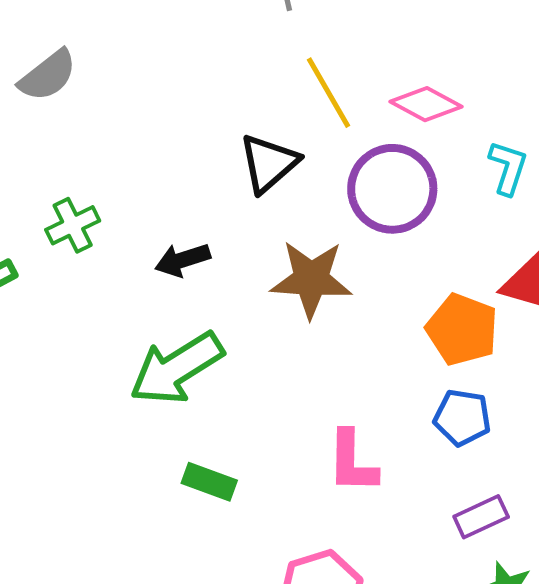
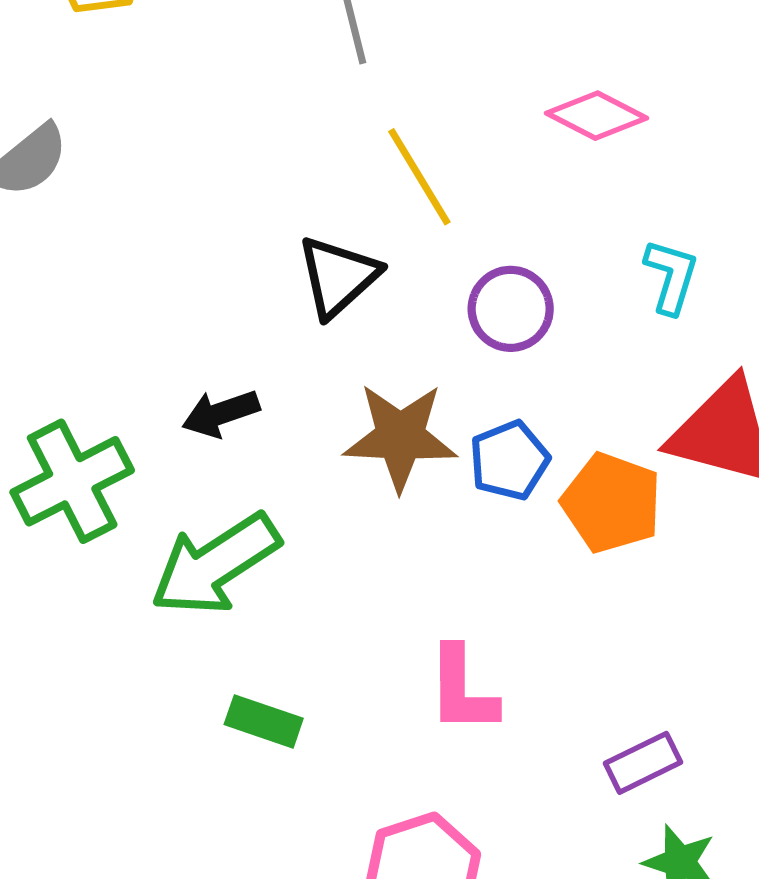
pink diamond: (426, 104) -> (596, 116), moved
purple circle: (392, 189) -> (511, 309), size x0.7
green cross: (73, 225) -> (72, 481), moved, size x1.6
blue pentagon: (462, 418) -> (509, 460), moved, turned -30

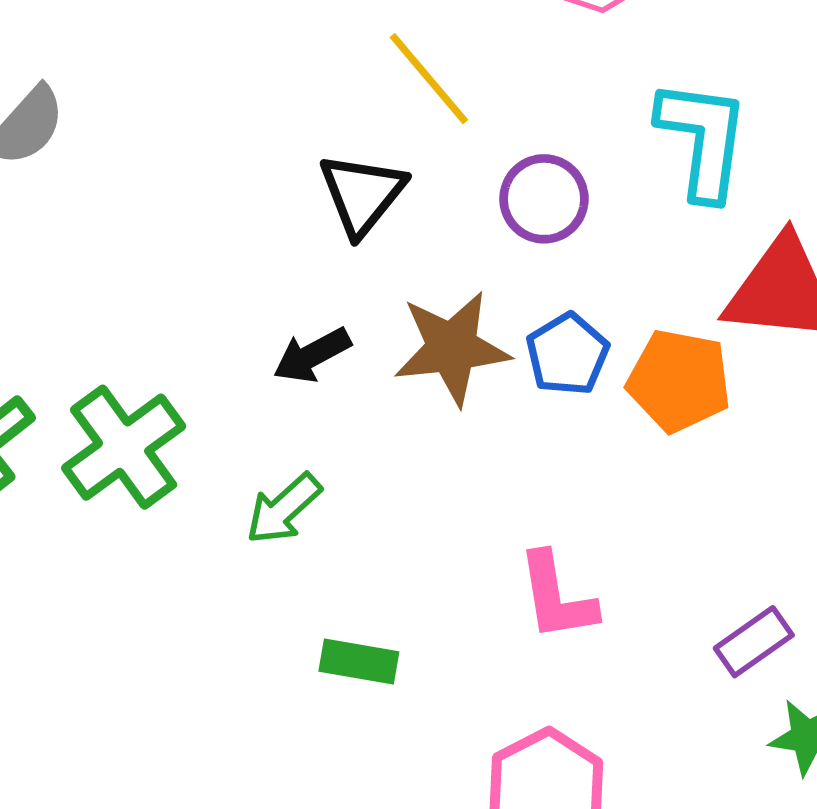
cyan L-shape: (671, 276) -> (703, 139), size x1.6
black arrow: (221, 413) -> (312, 355), moved
green arrow: (215, 564) -> (284, 509), size x0.6

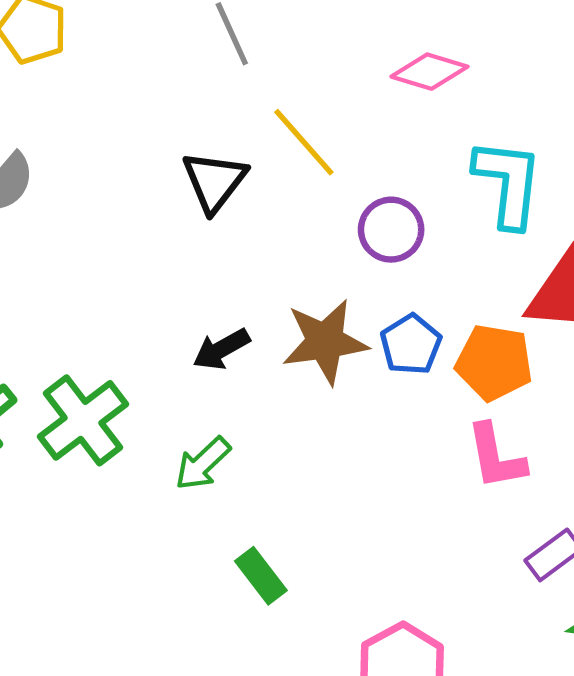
black triangle: (362, 194) -> (214, 181), moved
pink L-shape: (557, 597) -> (496, 457), moved
green rectangle: (359, 661) -> (261, 576), turned 44

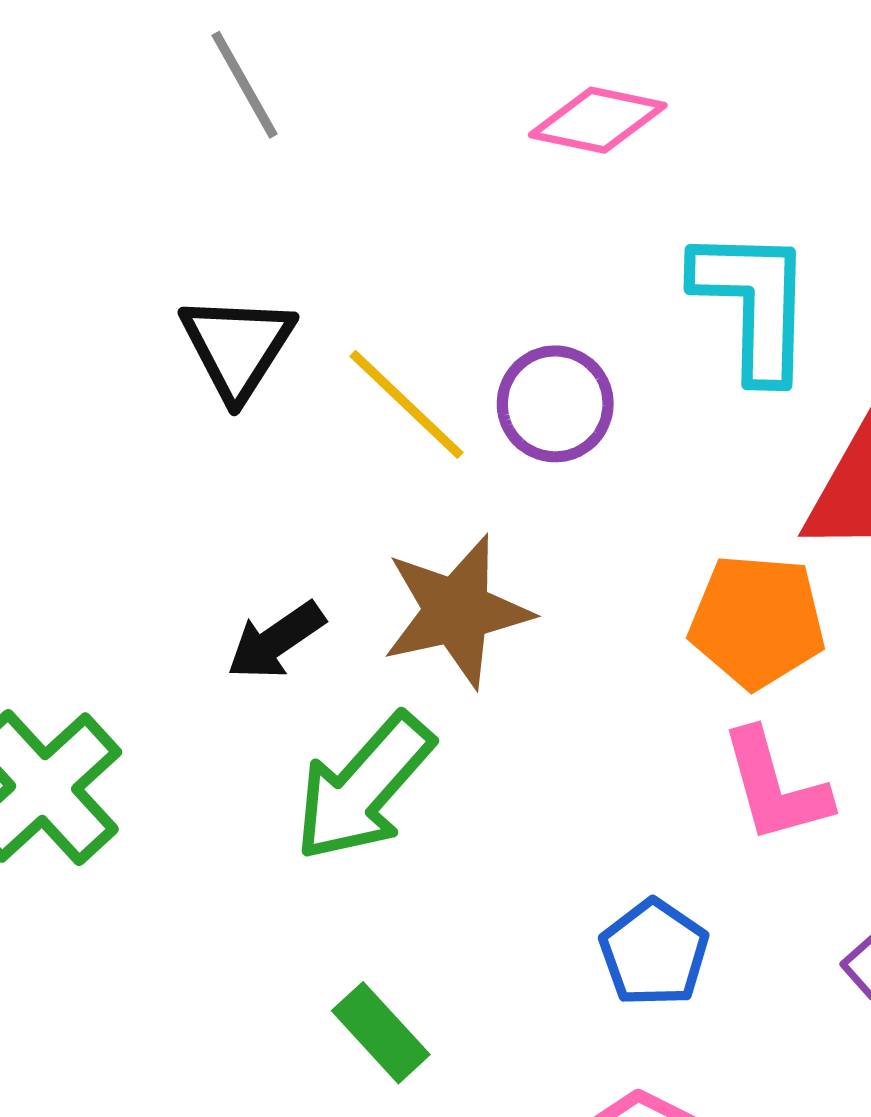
yellow line: (304, 142) -> (407, 404), moved
blue pentagon: (411, 344) -> (654, 953), moved
green arrow: (203, 464) -> (364, 787), moved, size x1.5

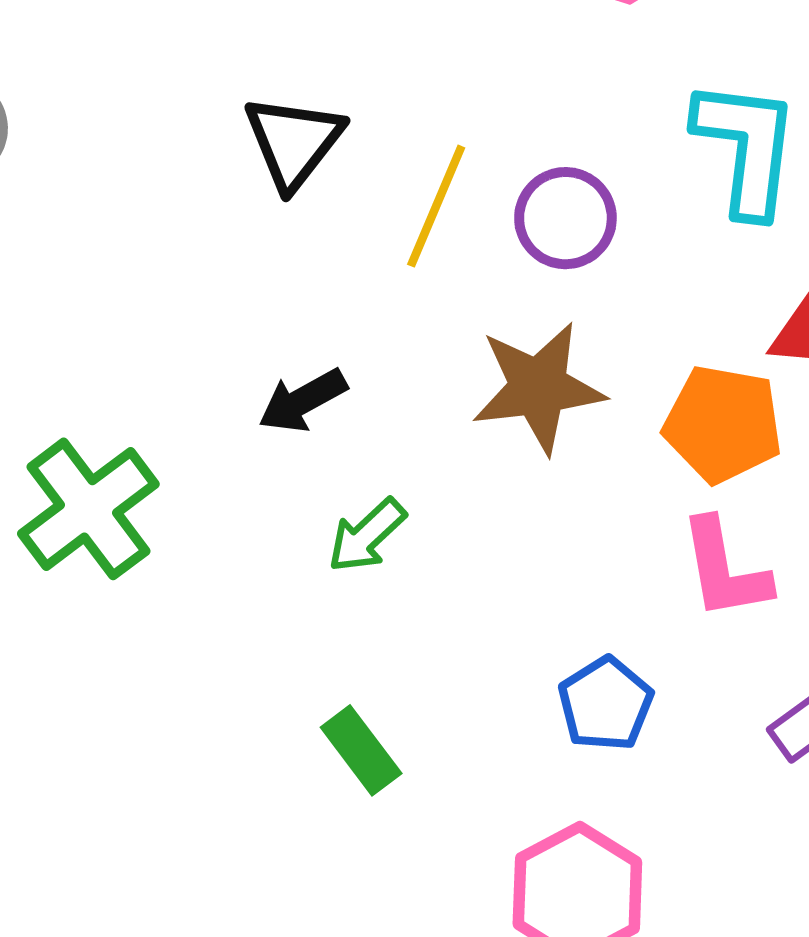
yellow line: (407, 404) -> (436, 206), turned 64
brown star: (457, 611) -> (538, 387), moved
green arrow: (364, 787) -> (367, 536), size x0.6

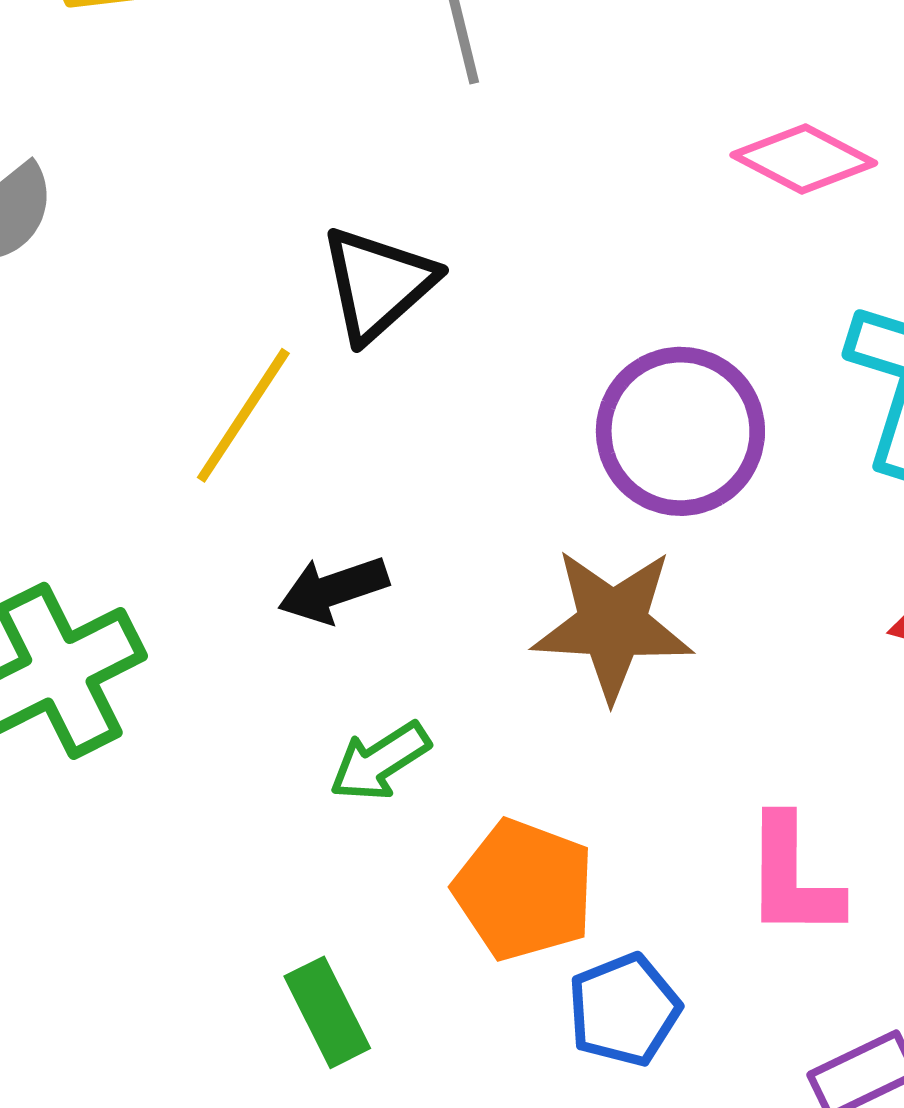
yellow line: (436, 206) -> (243, 415), moved
purple circle: (565, 218) -> (680, 431), size x1.4
orange pentagon: (723, 424) -> (524, 890), moved

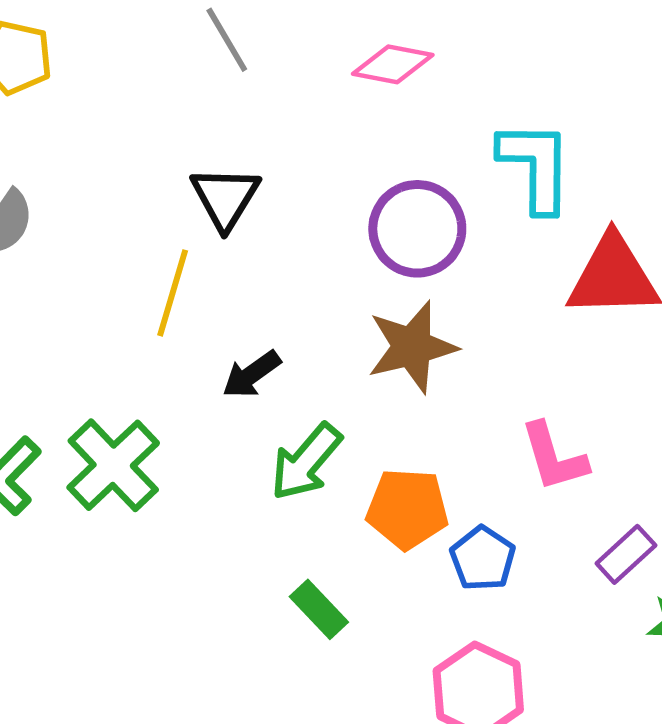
pink diamond: (804, 159) -> (393, 64), moved
green arrow: (380, 761) -> (306, 462), size x1.4

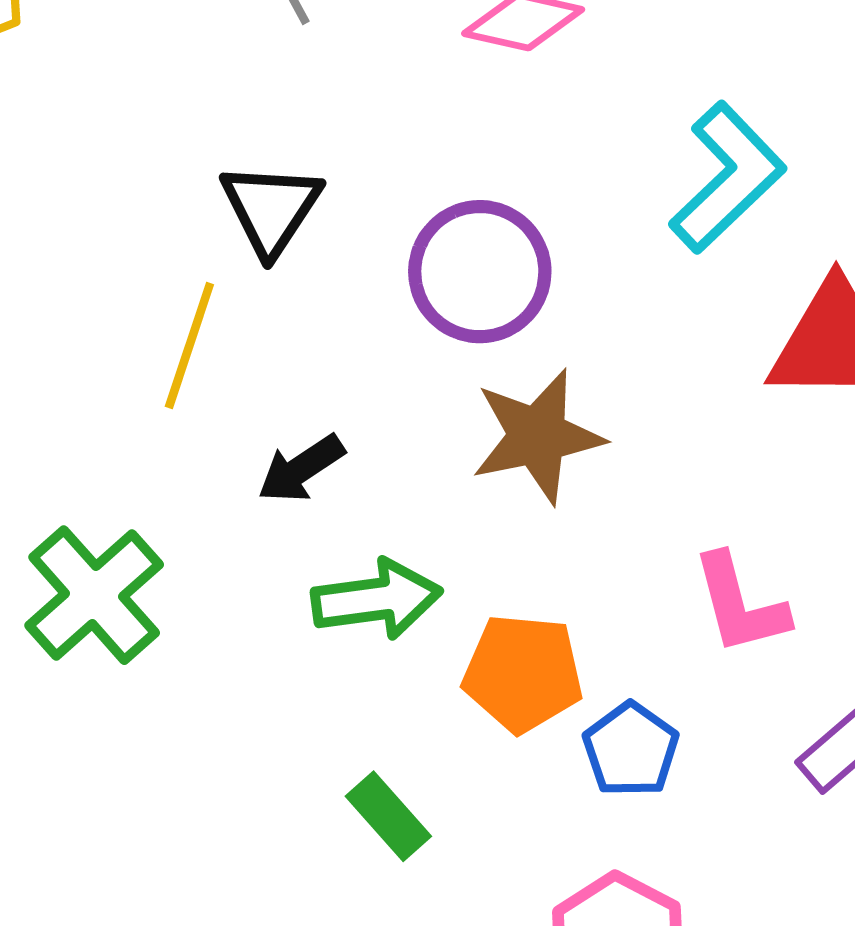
cyan L-shape: (536, 166) -> (728, 177), turned 44
purple circle: (417, 229) -> (480, 272), moved
green arrow: (306, 462) -> (377, 599), turned -140

